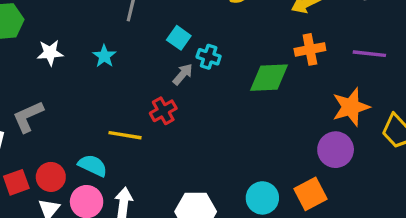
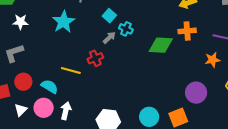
white star: (50, 53) -> (21, 22), moved
cyan star: (104, 56) -> (64, 22), size x1.6
orange star: (351, 107) -> (213, 60), moved, size x0.7
red circle: (51, 177) -> (23, 82), moved

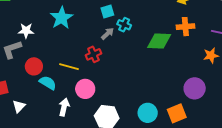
cyan square: (109, 16) -> (107, 12), turned 32
white star: (21, 22) -> (26, 31), moved
red circle: (23, 82) -> (34, 66), moved
pink circle: (44, 108) -> (85, 89), moved

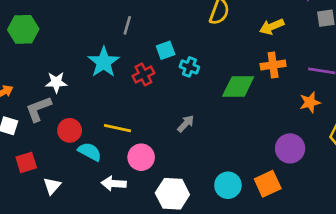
gray arrow: (107, 34) -> (186, 124), moved
red cross: (93, 54) -> (143, 74), moved
white arrow: (64, 107) -> (114, 183), turned -96

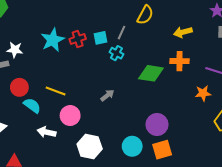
gray line: (127, 25) -> (122, 33), moved
red cross: (143, 74) -> (78, 39), moved
purple circle: (290, 148) -> (157, 124), moved

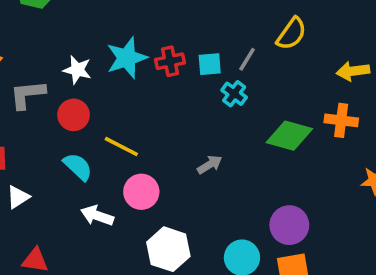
white star: (15, 50) -> (77, 70), moved
red circle: (19, 87) -> (74, 115), moved

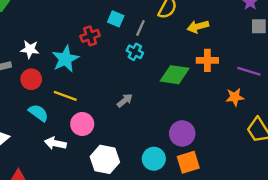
cyan star: (127, 58) -> (65, 59), moved
cyan square: (210, 64) -> (116, 19), moved, turned 35
yellow arrow: (353, 71) -> (198, 27), moved

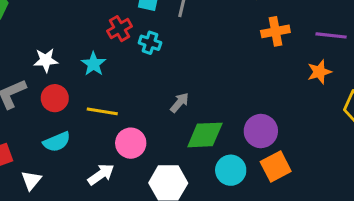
cyan cross: (135, 52) -> (150, 43), moved
cyan star: (65, 59) -> (93, 64), size x0.7
green diamond: (175, 75) -> (205, 135), moved
cyan semicircle: (38, 113) -> (57, 142), moved, turned 132
white arrow: (55, 143) -> (101, 174), turned 144

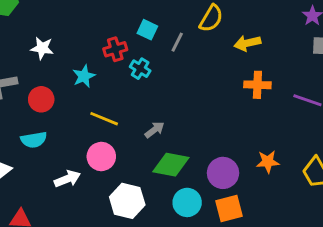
white star: (46, 60) -> (42, 48), moved
orange star: (319, 72) -> (268, 162), moved
yellow line: (102, 111) -> (104, 119), moved

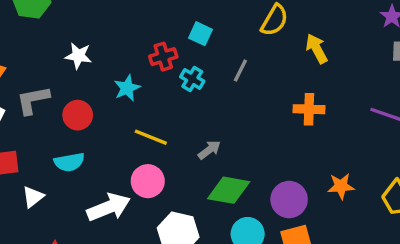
gray line: (177, 42) -> (240, 70), moved
yellow arrow: (247, 43) -> (317, 49), turned 75
orange cross: (257, 85) -> (309, 109), moved
white arrow: (67, 179) -> (109, 207), size x1.4

